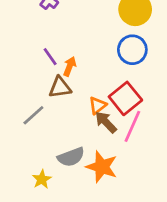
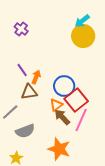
blue circle: (132, 50) -> (64, 86), moved
gray semicircle: (71, 157) -> (25, 131), moved

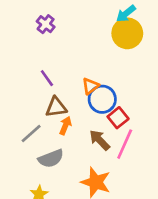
orange arrow: (36, 77) -> (65, 126), moved
red square: (76, 100) -> (118, 118), size x0.7
orange triangle: (56, 105) -> (90, 86), moved

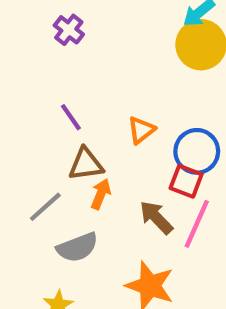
blue circle: (102, 99) -> (197, 151), moved
red square: (118, 118) -> (186, 181), turned -30

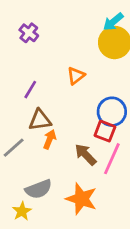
purple line: (71, 117) -> (30, 90), turned 66
orange triangle: (141, 130) -> (76, 76), moved
gray semicircle: (77, 247) -> (39, 189), moved

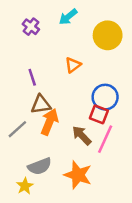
cyan arrow: (113, 22) -> (68, 17), moved
purple line: (30, 90) -> (32, 77), turned -49
orange arrow: (50, 139) -> (50, 122), size x1.5

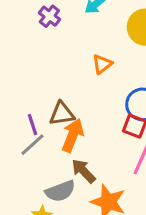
purple line: (32, 77) -> (32, 125), moved
brown arrow: (82, 135) -> (84, 171), moved

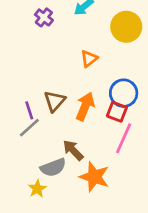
brown triangle: (62, 114) -> (55, 101), turned -40
orange arrow: (73, 135) -> (85, 106), moved

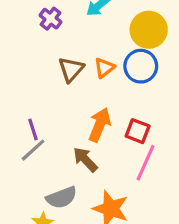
blue circle: (124, 93) -> (141, 66), moved
brown triangle: (55, 101) -> (71, 69), moved
brown arrow: (73, 150) -> (85, 160), moved

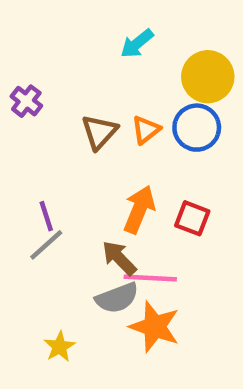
purple cross: (50, 19) -> (26, 101), moved
pink line: (145, 163) -> (150, 278), moved, turned 69
gray semicircle: (62, 198) -> (117, 298), moved

